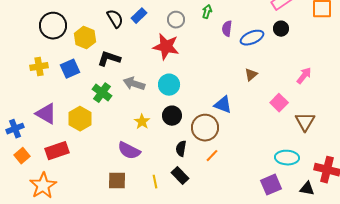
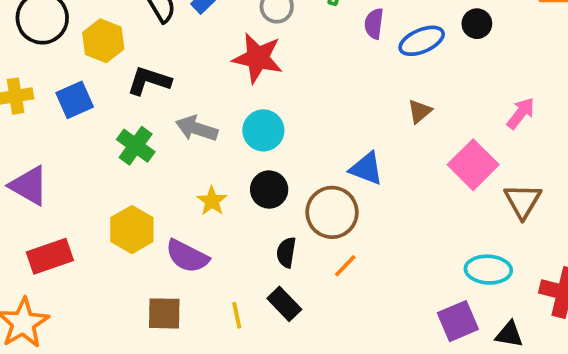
pink square: (279, 103) -> (473, 165), size x1.4
yellow hexagon: (80, 119) -> (132, 230), moved
black triangle: (307, 189) -> (509, 334), moved

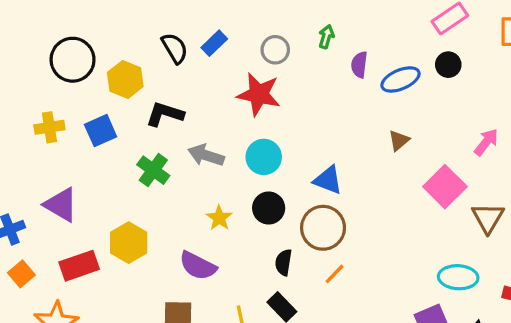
blue triangle: (366, 169) -> (328, 180), moved
yellow hexagon: (132, 230) -> (129, 243), moved

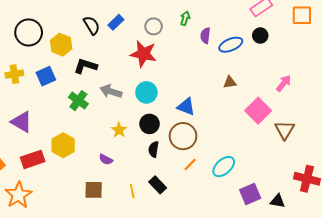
brown triangle: (399, 140) -> (230, 82), turned 32
black semicircle: (283, 262) -> (154, 149), moved
purple semicircle: (198, 266) -> (106, 159), size x0.6
cyan ellipse: (458, 277) -> (224, 167), moved, turned -45

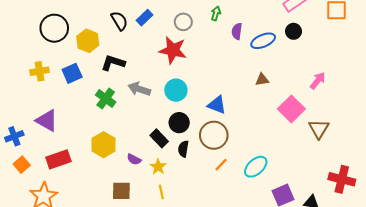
yellow star: (119, 130) -> (158, 167), moved
yellow hexagon: (63, 145) -> (104, 145), moved
black rectangle: (158, 185) -> (159, 138), moved

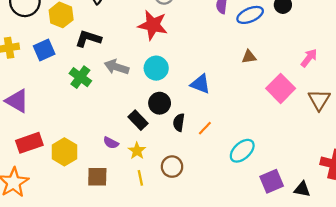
brown triangle: (319, 129) -> (319, 100), moved
brown circle: (214, 135) -> (172, 167), moved, size x0.7
yellow hexagon: (104, 145) -> (64, 152), moved
black semicircle: (183, 149) -> (179, 122), moved
orange line: (221, 165) -> (205, 128), moved

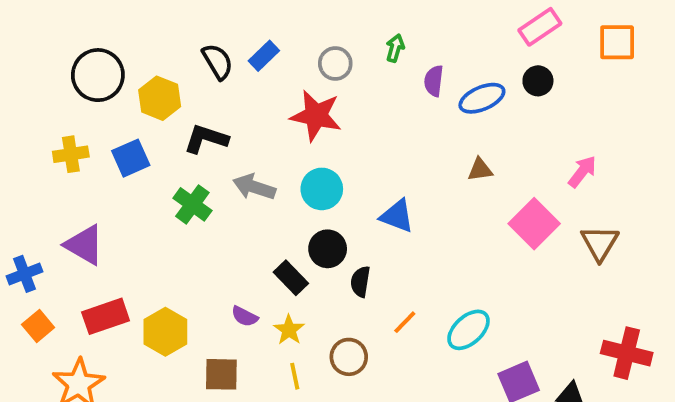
orange line: (205, 128) -> (405, 322), moved

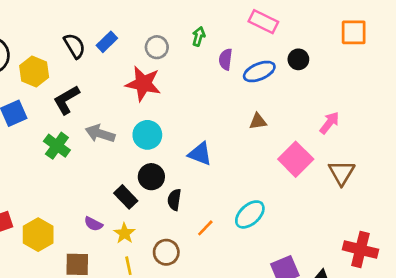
pink rectangle: (540, 27) -> (263, 22), moved, turned 60
black L-shape: (206, 139) -> (66, 100), turned -48
cyan ellipse: (468, 330) -> (250, 214), moved

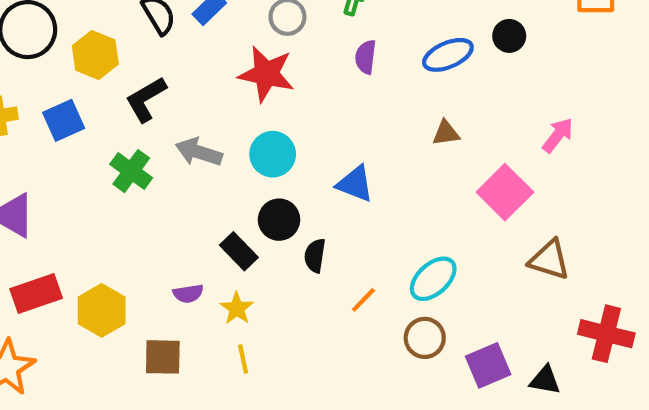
purple semicircle: (226, 59) -> (366, 57), moved
brown triangle: (342, 173) -> (549, 260), moved, turned -44
purple semicircle: (93, 224) -> (188, 294), turned -36
brown circle: (166, 252) -> (425, 338), moved

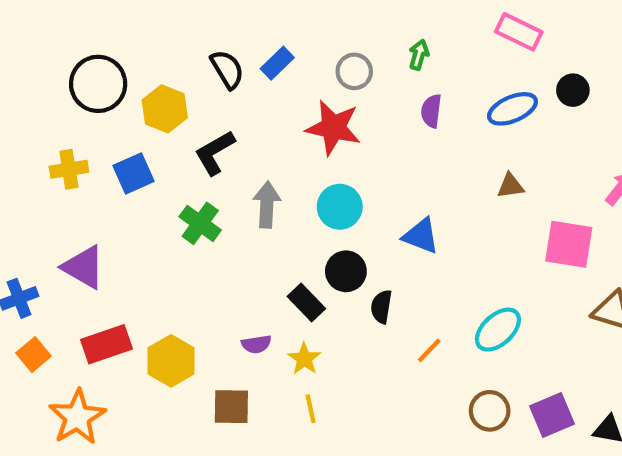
gray arrow: (199, 152) -> (267, 205), turned 75
pink square: (505, 192) -> (569, 244), turned -36
brown circle: (425, 338) -> (490, 411), moved

